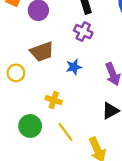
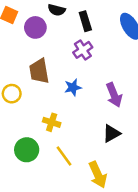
purple cross: (83, 32) -> (83, 50), turned 30
brown trapezoid: (42, 52) -> (39, 71), turned 100

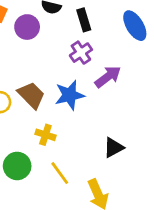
brown trapezoid: (39, 71) -> (31, 95), moved, turned 145
blue star: (73, 87) -> (70, 95), size x1.5
purple arrow: (114, 95) -> (108, 77), moved, turned -105

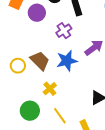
purple cross: (81, 53) -> (64, 31), moved
yellow cross: (45, 135) -> (50, 89), turned 32

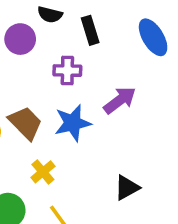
purple cross: (64, 31) -> (67, 71), turned 35

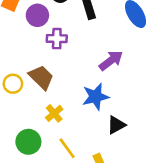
purple cross: (67, 71) -> (57, 39), moved
blue star: (73, 123) -> (96, 97), moved

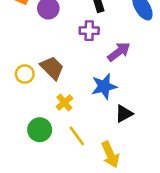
purple cross: (57, 39) -> (89, 31), moved

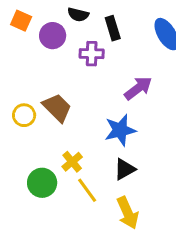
purple cross: (89, 31) -> (92, 54), moved
yellow cross: (64, 102) -> (72, 162), moved
black triangle: (124, 114) -> (125, 169), moved

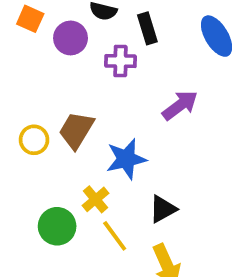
brown trapezoid: (57, 108) -> (76, 130), turned -104
blue star: (120, 130) -> (126, 159), moved

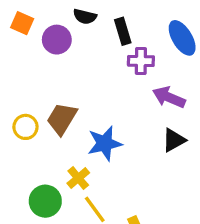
purple cross: (120, 61) -> (141, 61), moved
purple arrow: (180, 105) -> (169, 97), moved, turned -120
black triangle: (163, 209) -> (174, 140), moved

